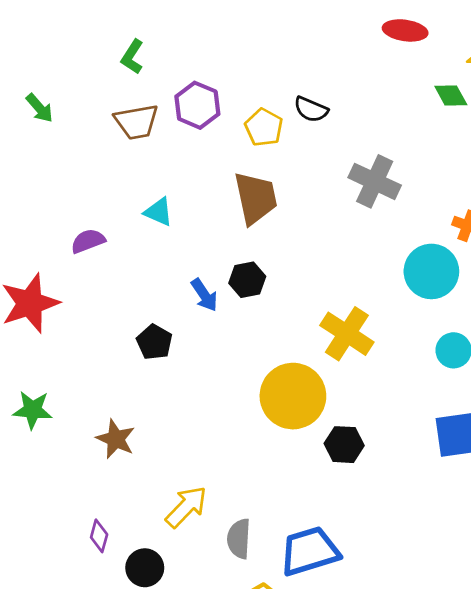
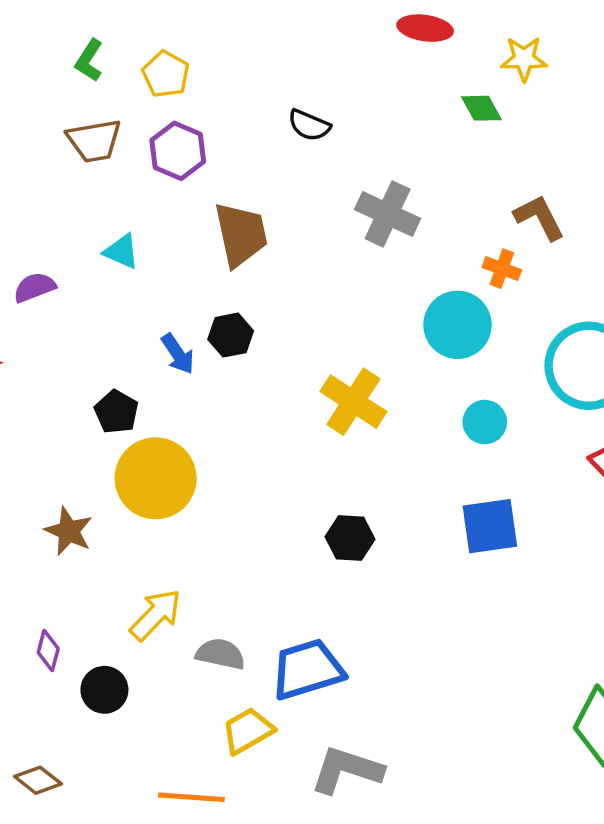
purple hexagon: (197, 105) -> (178, 151), moved
yellow pentagon: (264, 127) -> (166, 74), moved
yellow circle: (293, 396) -> (156, 478), moved
gray semicircle: (239, 539) -> (220, 654), turned 99

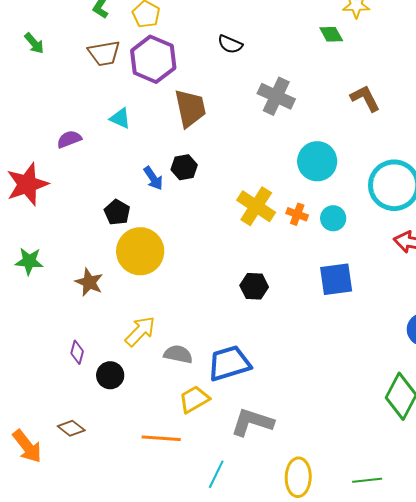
purple hexagon: (178, 151) -> (153, 59), size x1.4
orange cross: (502, 269) -> (297, 214), moved

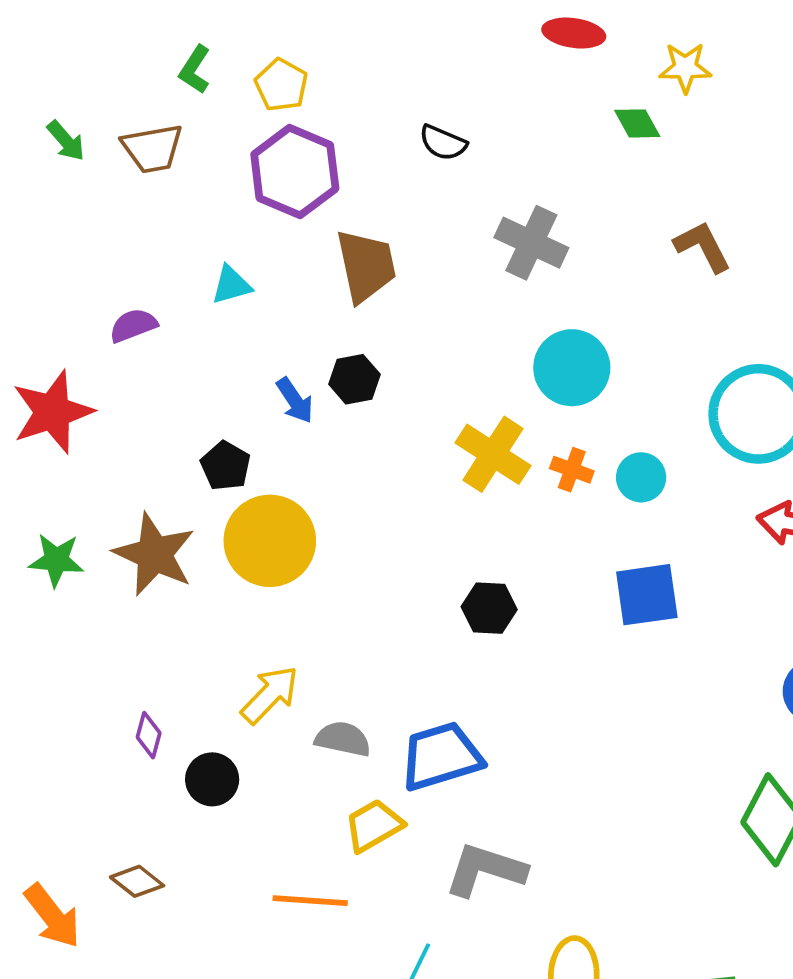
brown trapezoid: (104, 53) -> (152, 148), moved
cyan triangle: (120, 118) -> (231, 285), turned -40
cyan circle: (317, 161) -> (572, 368), moved
brown star: (89, 282) -> (154, 554), moved, size x1.5

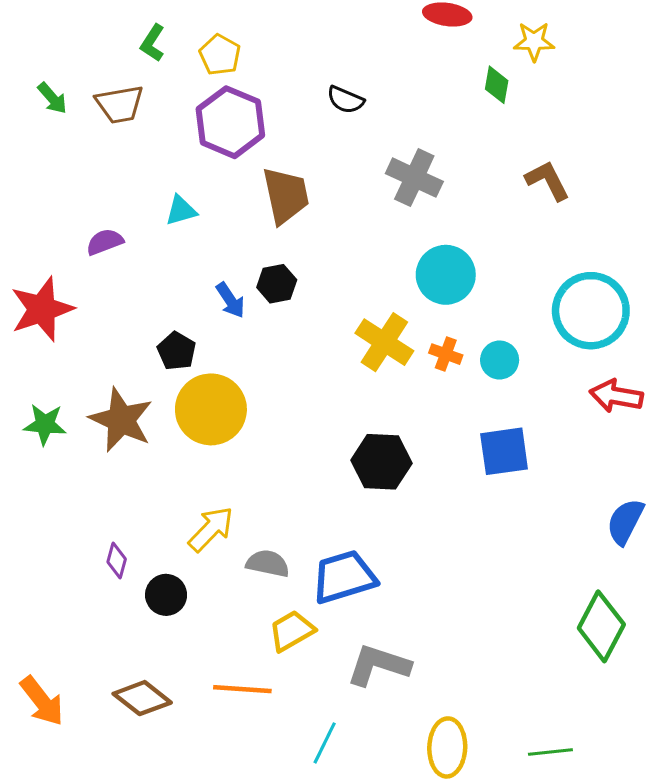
green diamond: (637, 123) -> (497, 85), turned 39
black hexagon: (489, 608) -> (381, 462), size x1.4
brown diamond: (137, 881) -> (142, 698), moved, size x1.4

